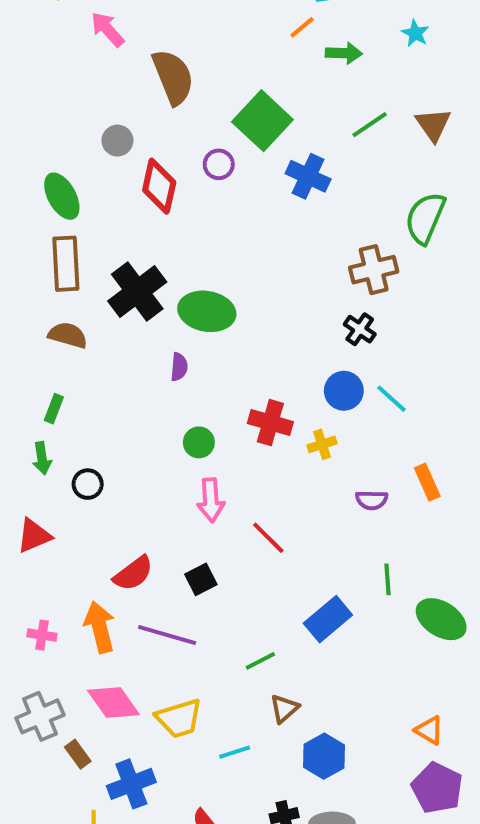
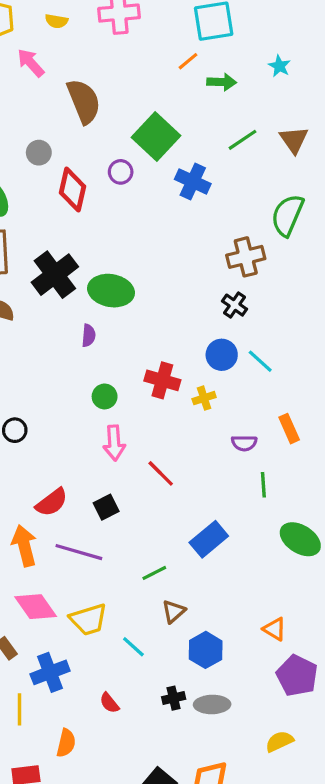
green line: (388, 579) -> (263, 485), moved
orange triangle: (429, 730) -> (275, 629), moved
cyan line: (235, 752) -> (133, 647), turned 60

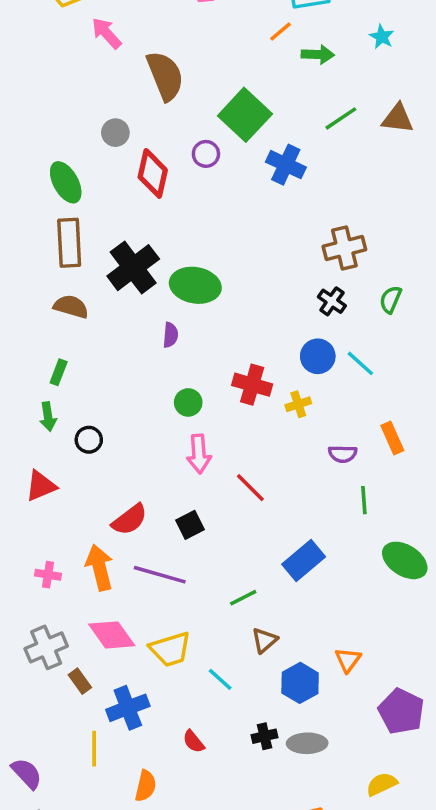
brown triangle: (294, 140) -> (398, 118), turned -48
green semicircle: (287, 215) -> (391, 299), moved, size x0.6
orange triangle: (275, 629) -> (348, 660), moved, turned 35

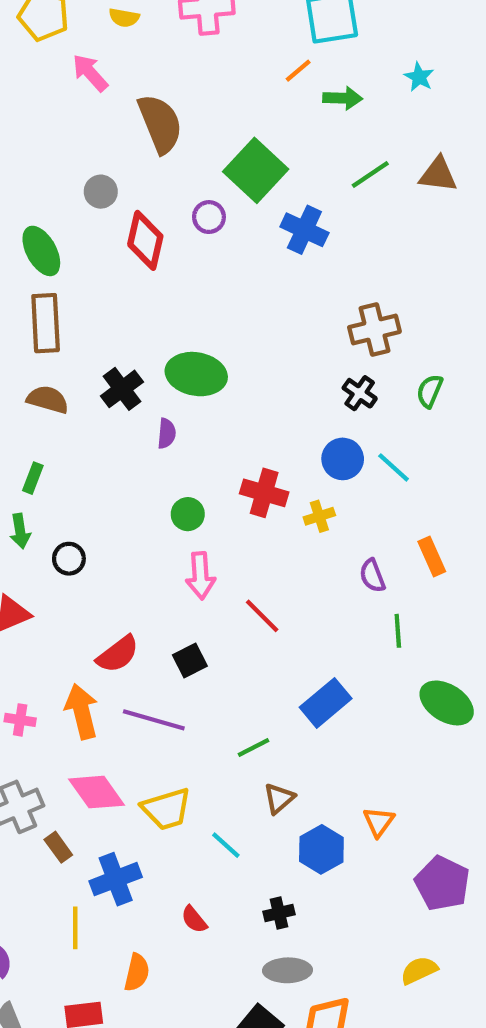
black cross: (133, 268) -> (122, 389), moved, size x0.7
purple semicircle: (343, 454) -> (372, 576), turned 68
gray ellipse: (307, 743) -> (287, 970), moved

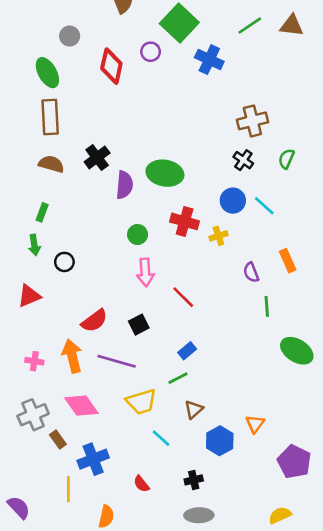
gray circle: (101, 192) -> (70, 36), moved
green ellipse: (196, 374) -> (165, 173), moved
purple semicircle: (167, 433) -> (124, 185), size x1.5
blue rectangle: (326, 703) -> (187, 351), moved, size x0.6
yellow trapezoid: (167, 809) -> (141, 402), moved

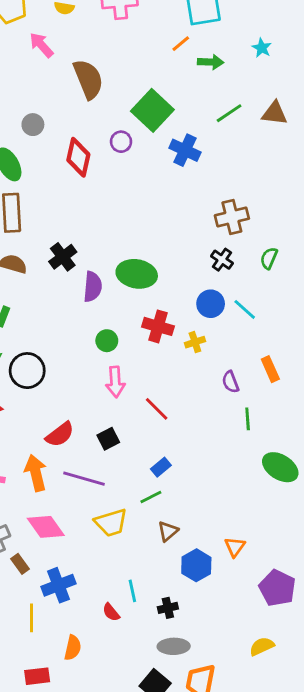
black circle: (64, 262) -> (27, 371), size x1.6
cyan line: (161, 438) -> (132, 591), moved, turned 36

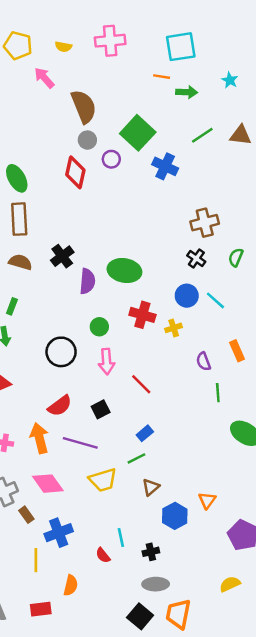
orange line: (181, 44) -> (162, 77), turned 49
gray circle: (33, 125) -> (87, 140), moved
black circle: (27, 371) -> (61, 352), moved

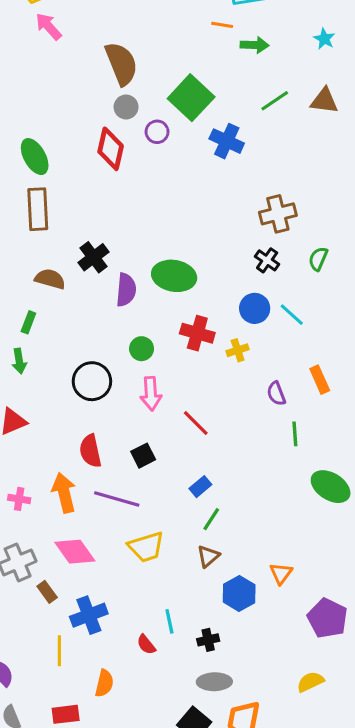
pink arrow: (44, 78) -> (49, 26), moved
cyan star: (230, 80) -> (324, 39), moved
brown semicircle: (20, 262) -> (50, 279), moved
red semicircle: (60, 406) -> (90, 451), turned 115
green line: (136, 458) -> (211, 519), moved, turned -30

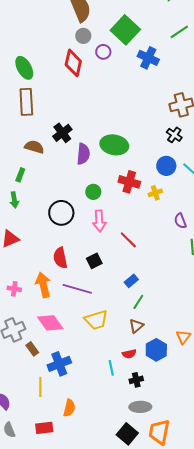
red semicircle: (146, 645) -> (129, 354), moved, turned -64

